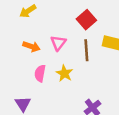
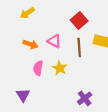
pink triangle: (58, 43) -> (54, 41), turned -40

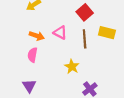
pink semicircle: (38, 68) -> (32, 55), moved
yellow star: (60, 68) -> (72, 67), moved

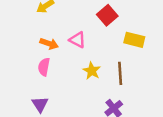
brown line: (85, 39) -> (120, 73), moved
yellow star: (72, 67) -> (92, 71), moved

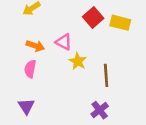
yellow rectangle: (134, 40) -> (120, 23), moved
yellow star: (92, 71) -> (78, 61), moved

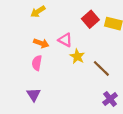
brown line: (106, 75) -> (101, 68), turned -42
purple cross: (100, 110) -> (110, 99), moved

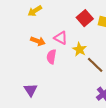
yellow star: (77, 56) -> (79, 49), moved
pink semicircle: (37, 63) -> (51, 57), moved

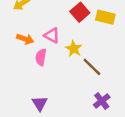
purple triangle: (31, 90) -> (40, 103), moved

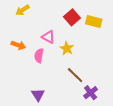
orange arrow: (25, 39) -> (18, 45), moved
brown line: (92, 67) -> (75, 75), moved

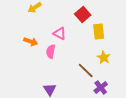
yellow rectangle: (94, 22) -> (99, 32), moved, turned 70
yellow star: (67, 48) -> (104, 58), moved

